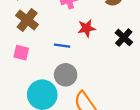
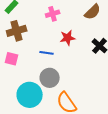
brown cross: (27, 20) -> (17, 31), turned 36

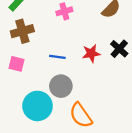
red star: (68, 38) -> (91, 53), moved

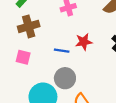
red star: (91, 53) -> (84, 42), moved

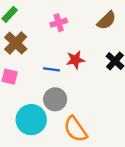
brown cross: (29, 26) -> (16, 43), turned -30

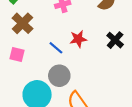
blue line: (52, 69) -> (56, 48), turned 32

